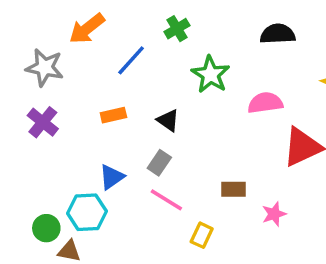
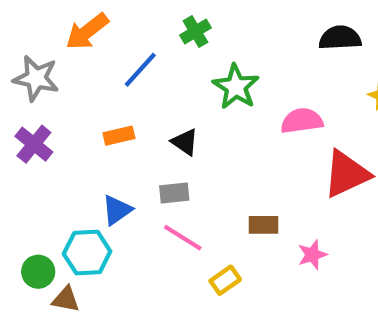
black semicircle: (278, 34) -> (340, 38), moved
gray rectangle: (159, 163) -> (174, 193), turned 50
yellow rectangle: (202, 235) -> (225, 280), turned 30

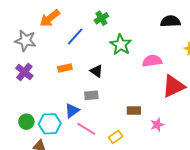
blue triangle: (117, 210) -> (72, 111), moved
pink line: (183, 238) -> (86, 129), moved
green circle: (38, 272) -> (26, 122), moved

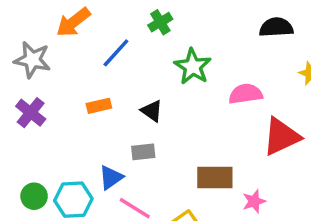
brown rectangle: (134, 111) -> (215, 177), size x1.5

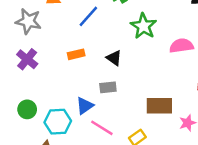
green circle: (34, 196) -> (27, 109), moved

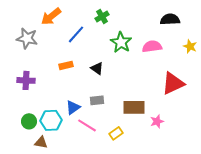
pink semicircle: (181, 46) -> (152, 46), moved
purple cross: (27, 59) -> (26, 80), moved, turned -36
gray rectangle: (108, 87) -> (97, 100), moved
green circle: (27, 109) -> (29, 121), moved

